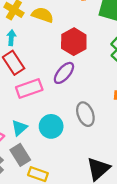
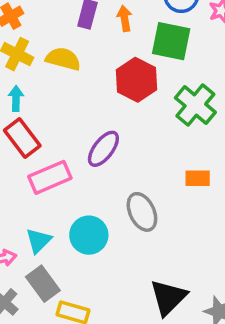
red hexagon: (74, 42) -> (137, 80), moved

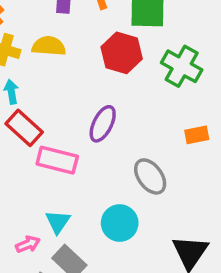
pink rectangle: (50, 177) -> (57, 160), turned 48
cyan circle: (89, 235) -> (120, 223), moved

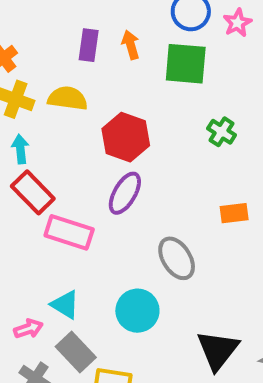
red hexagon: (122, 53) -> (126, 137), moved
green cross: (182, 66) -> (222, 132), size x0.6
cyan triangle: (58, 222) -> (65, 305), turned -36

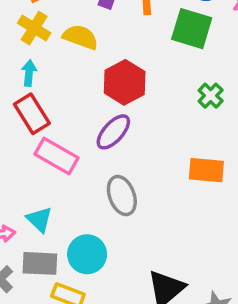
orange rectangle: (234, 213) -> (206, 170), size x1.4
gray ellipse: (177, 258) -> (122, 196), moved
cyan circle: (137, 311) -> (87, 254), moved
gray rectangle: (76, 352) -> (40, 263), turned -56

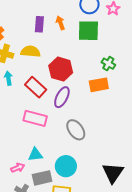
red rectangle: (32, 114) -> (36, 87), moved
orange rectangle: (206, 170) -> (99, 85), moved
cyan triangle: (39, 219) -> (35, 155), turned -35

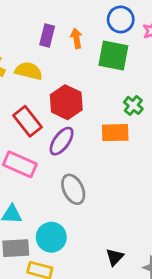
black triangle: (113, 173) -> (115, 257), size x0.6

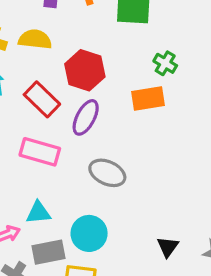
gray ellipse: (73, 189) -> (107, 173), turned -32

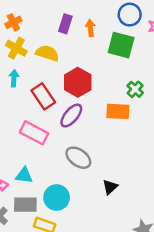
black triangle: (168, 247) -> (110, 187), moved

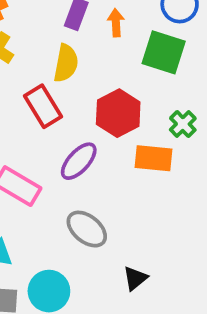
yellow semicircle: (47, 53) -> (66, 63), moved, turned 80
red hexagon: (78, 82) -> (118, 113), moved
red rectangle: (43, 96) -> (43, 106), moved

